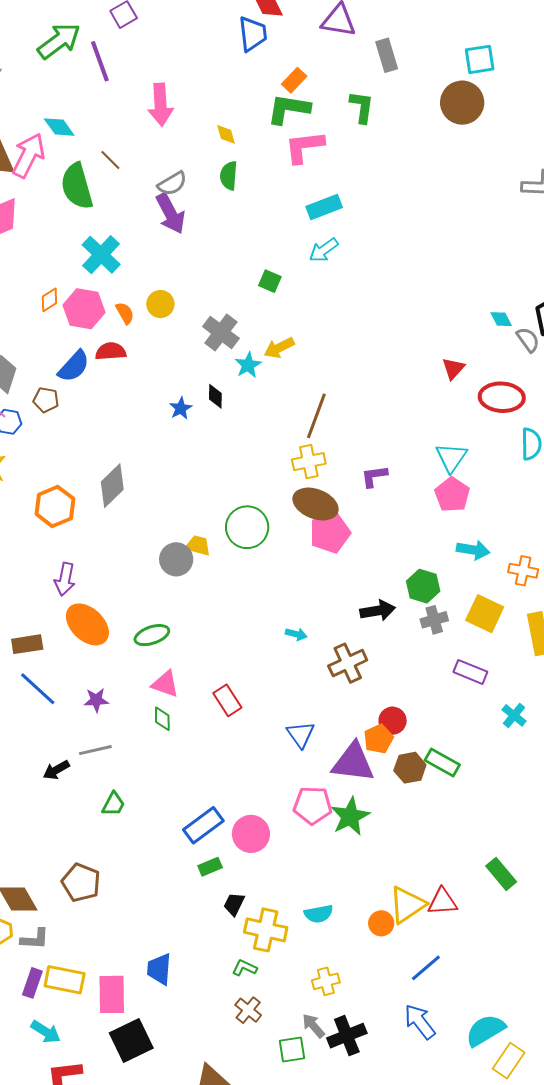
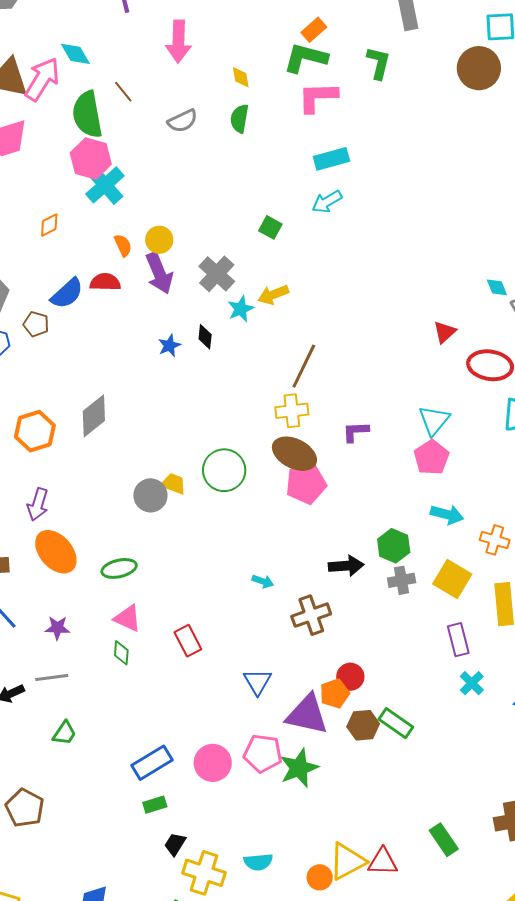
purple arrow: (170, 213) -> (159, 273), moved
pink hexagon: (84, 309) -> (91, 158), moved
purple rectangle: (470, 672) -> (458, 640), moved, turned 48
pink circle: (251, 834) -> (213, 763), moved

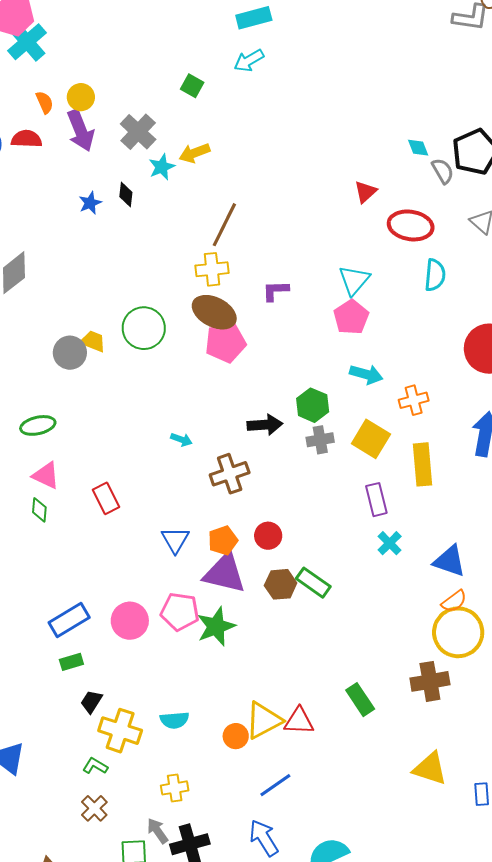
orange cross: (495, 540) -> (414, 400), turned -32
orange pentagon: (335, 694) -> (223, 541), moved

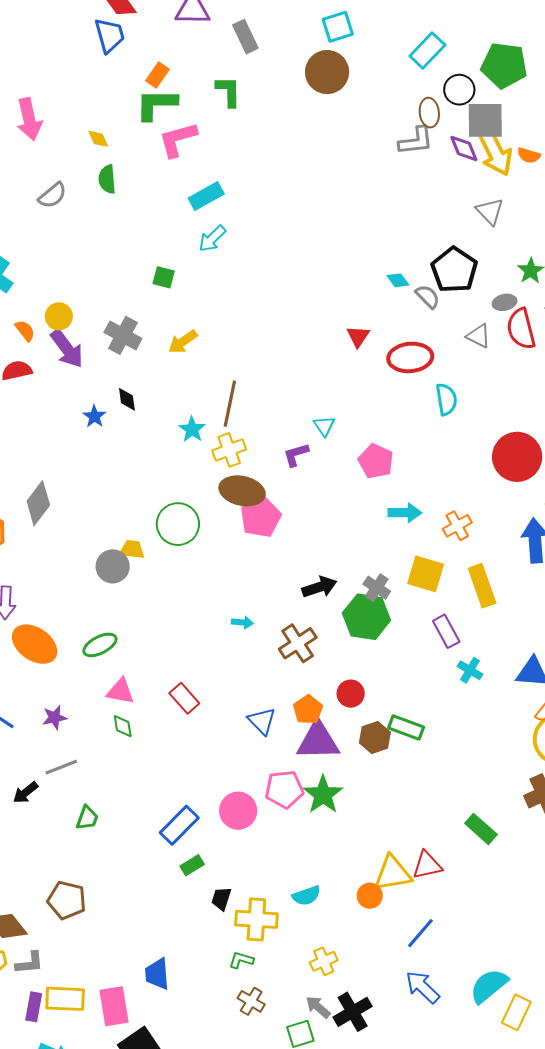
cyan star: (162, 167) -> (192, 429), moved
cyan triangle: (354, 280) -> (324, 426), moved, size x0.7
green hexagon: (313, 405) -> (366, 617), moved, size x1.4
gray cross: (320, 440) -> (377, 588), turned -32
yellow triangle: (264, 720) -> (393, 873), turned 33

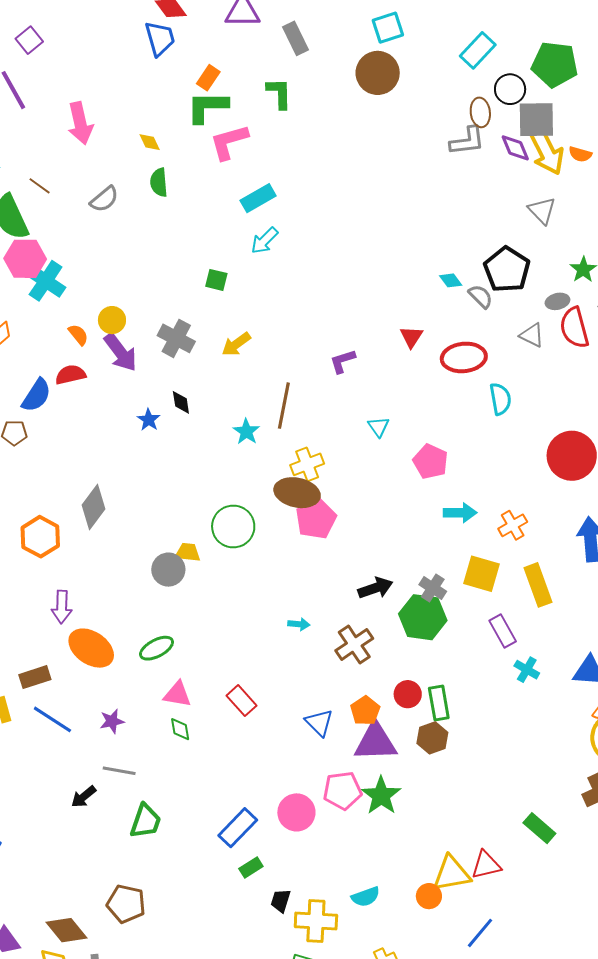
yellow cross: (229, 450) -> (307, 464), moved
purple L-shape: (296, 455) -> (343, 361), moved
green rectangle: (406, 728) -> (439, 703), moved, turned 60
gray line: (61, 767) -> (119, 771), turned 32
green trapezoid: (87, 818) -> (146, 821), size x1.4

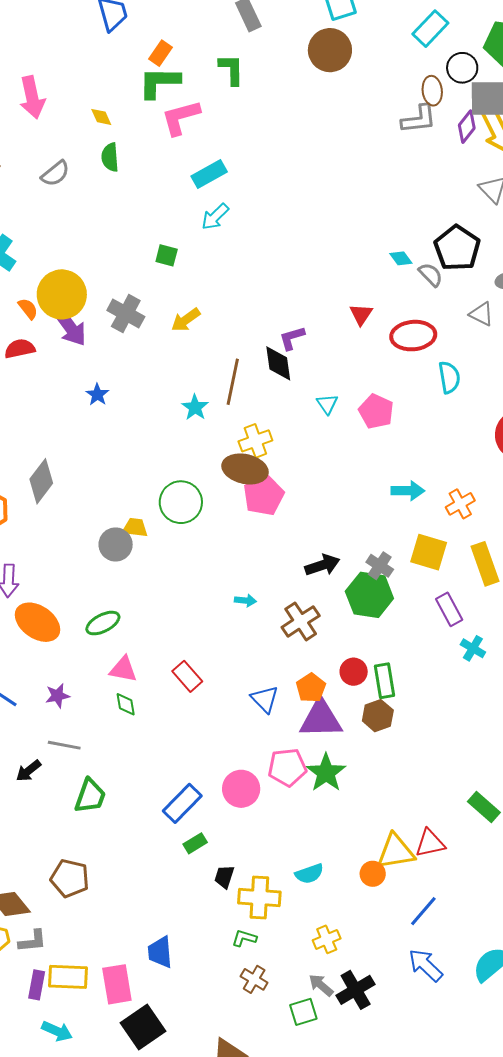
purple diamond: (515, 148) -> (467, 127), turned 60
yellow circle: (112, 320) -> (62, 294), size x1.8
black diamond: (181, 402) -> (278, 363), moved, size x1.5
pink pentagon: (431, 462) -> (376, 411), moved

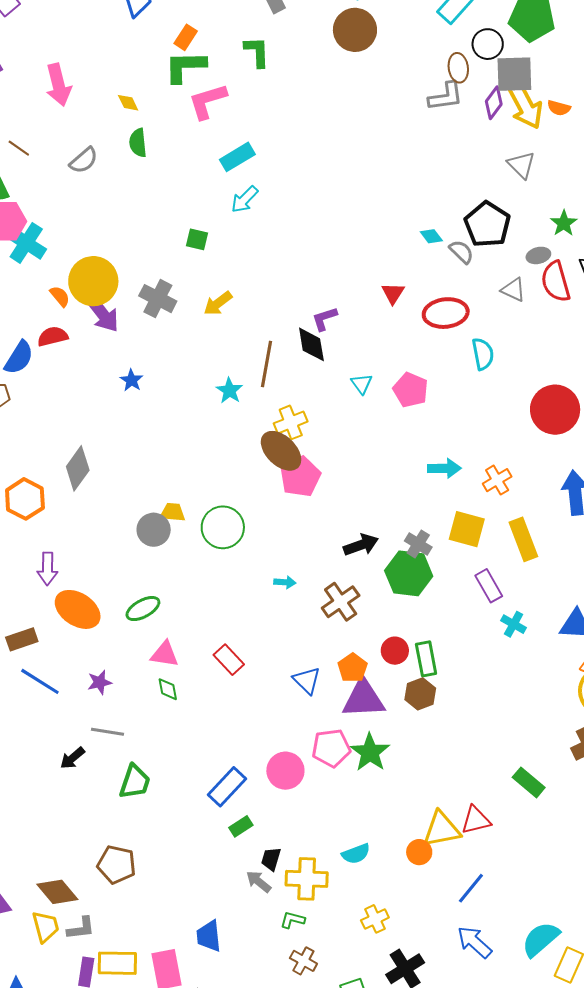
brown ellipse: (245, 469) -> (281, 451), turned 33
green circle: (181, 502) -> (223, 527), moved
gray arrow: (321, 985) -> (259, 882), moved

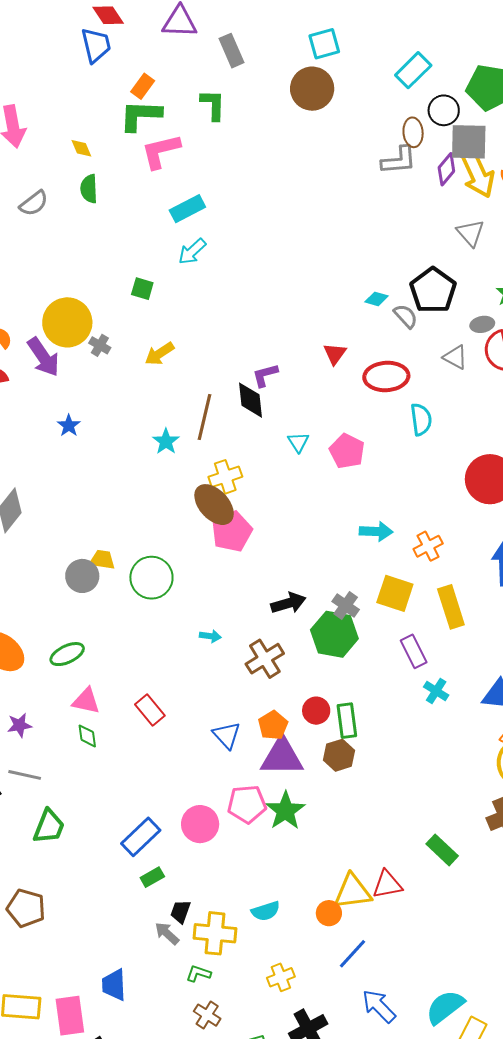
cyan diamond: (431, 236) -> (376, 299), turned -40
yellow circle: (93, 281) -> (67, 322), moved
gray cross: (158, 299) -> (100, 345), size x0.6
blue line: (471, 888) -> (353, 954), moved

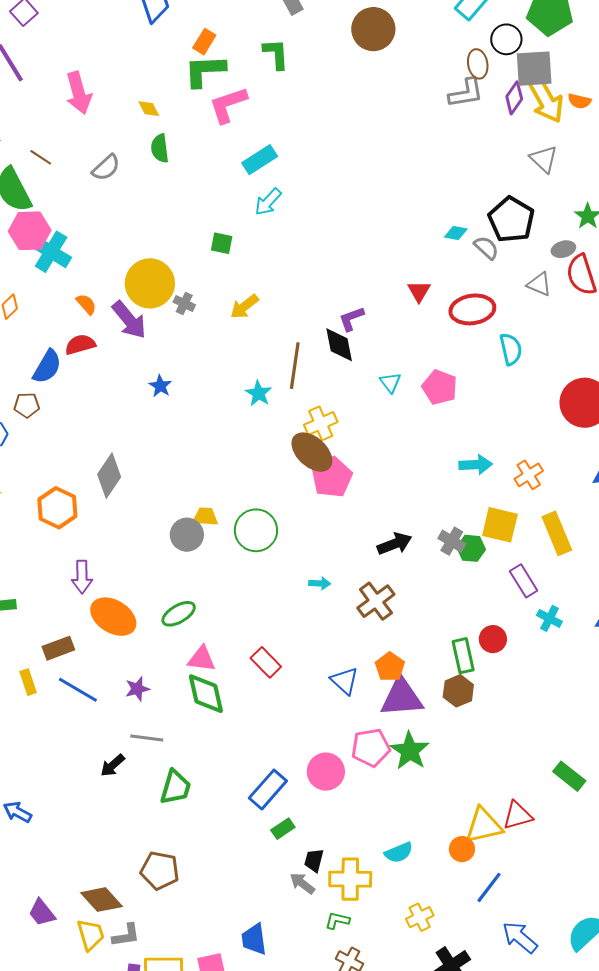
green hexagon: (334, 634) -> (471, 548), moved, size x0.6
red circle: (316, 711) -> (493, 639), moved
green diamond: (87, 736) -> (206, 694), size x1.8

